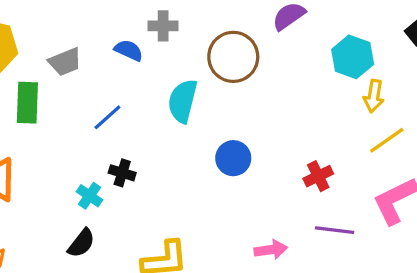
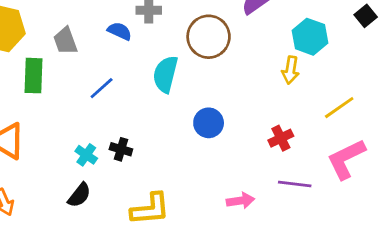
gray trapezoid: (65, 62) -> (65, 41), turned 92
yellow arrow: (374, 96) -> (291, 70), moved
black cross: (122, 173) -> (121, 149), moved

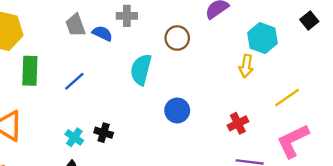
brown circle: (209, 37) -> (177, 38), size x0.7
gray trapezoid: (65, 41) -> (76, 25), moved
blue line: (102, 88) -> (74, 81), moved

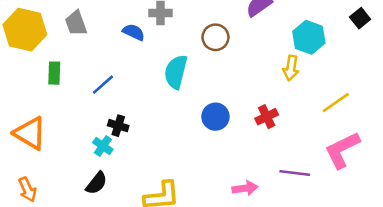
gray trapezoid: (76, 25) -> (76, 23), moved
green rectangle: (30, 71) -> (54, 73), size x0.7
red cross: (238, 123) -> (267, 117), moved
black cross: (104, 133) -> (118, 126), moved

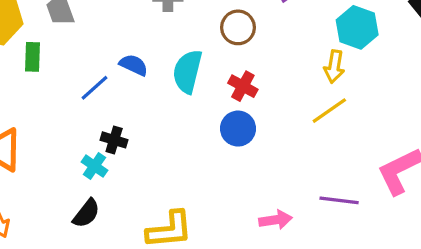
blue semicircle: (134, 32) -> (134, 65), moved
green rectangle: (54, 73) -> (32, 57), moved
yellow line: (336, 103) -> (329, 111), moved
red cross: (267, 117) -> (243, 86), moved, turned -35

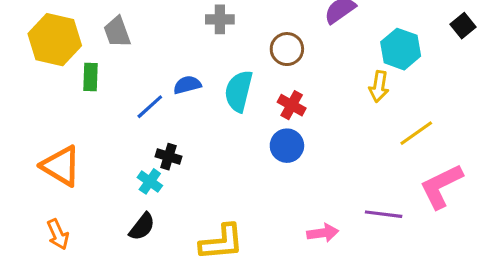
blue semicircle: (134, 65) -> (187, 85), turned -40
yellow line: (329, 111) -> (416, 133), moved

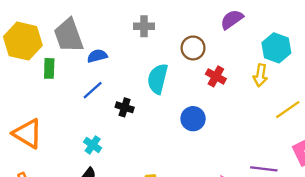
gray trapezoid: (117, 32) -> (69, 35), size x1.5
blue semicircle: (187, 85) -> (97, 56), moved
red cross: (292, 105) -> (216, 76), moved
black cross: (169, 157) -> (125, 107), moved

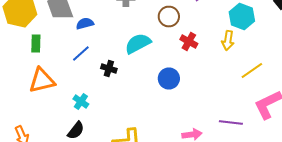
green rectangle: (49, 68) -> (36, 44), moved
cyan semicircle: (158, 79) -> (138, 44), turned 48
orange triangle: (28, 134) -> (42, 80), moved, turned -44

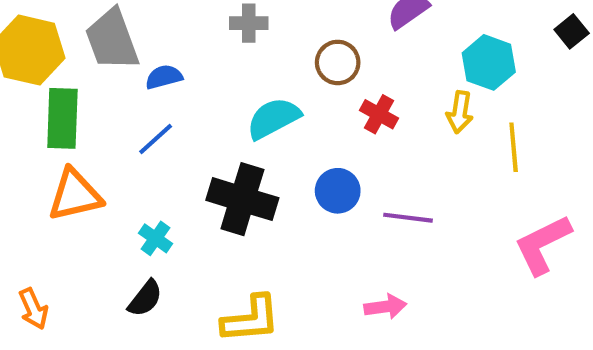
green rectangle: (36, 44) -> (62, 118), size x1.6
black cross: (109, 68) -> (242, 199), moved, size x2.0
yellow line: (252, 70) -> (514, 147), moved, turned -60
purple line: (231, 122) -> (408, 218), moved

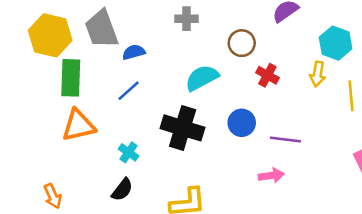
pink arrow: (385, 307) -> (271, 176), moved

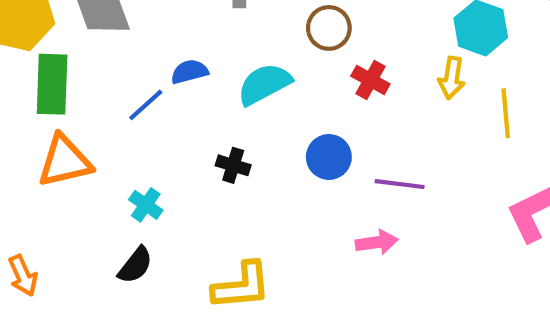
blue semicircle: (134, 52) -> (189, 72), moved
black cross: (183, 128) -> (233, 165), size x0.5

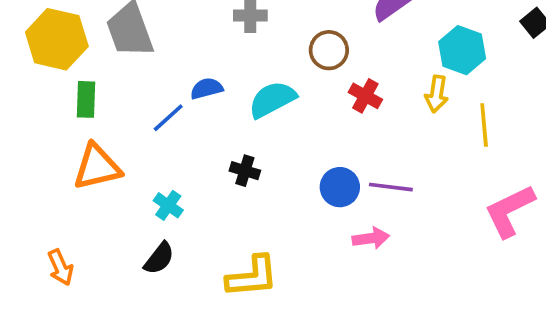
green rectangle: (52, 84) -> (86, 99), size x0.7
blue circle: (329, 157) -> (340, 187), moved

